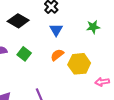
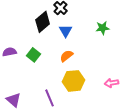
black diamond: (18, 21) -> (43, 22), moved, turned -70
yellow hexagon: (79, 64) -> (74, 81), moved

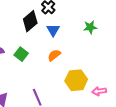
yellow hexagon: (74, 81) -> (76, 80), moved
pink arrow: (112, 83) -> (99, 91), moved

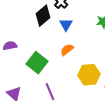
green square: (21, 54) -> (37, 63), moved, size x1.5

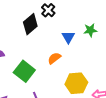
blue triangle: (66, 25) -> (68, 37), moved

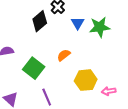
green star: (90, 30) -> (100, 27), size x1.5
blue triangle: (68, 37) -> (78, 23), moved

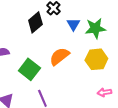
orange semicircle: (64, 55) -> (59, 56), size x1.5
yellow hexagon: (86, 80) -> (96, 59), moved

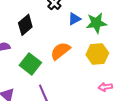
black diamond: (35, 22) -> (25, 25), moved
blue triangle: (73, 24) -> (74, 19), turned 32

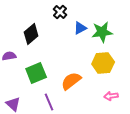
orange semicircle: (60, 51) -> (71, 81), moved
green square: (30, 64) -> (36, 73), turned 30

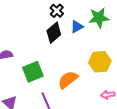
green star: (102, 32) -> (99, 18), moved
black diamond: (31, 34) -> (54, 33), moved

